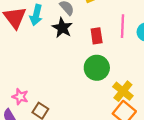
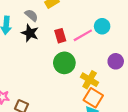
pink line: (122, 26) -> (83, 35), moved, turned 66

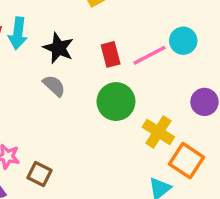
gray semicircle: (31, 15) -> (54, 86), moved
orange square: (93, 98) -> (186, 161), moved

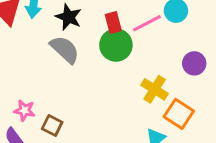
gray semicircle: (54, 86) -> (65, 49), size x1.5
green circle: (116, 102) -> (116, 45), moved

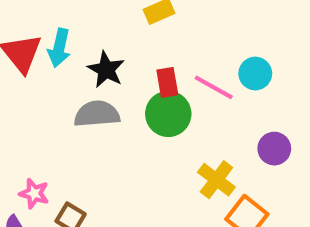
pink line: (147, 23) -> (214, 87), turned 52
gray semicircle: (65, 49) -> (97, 114), turned -52

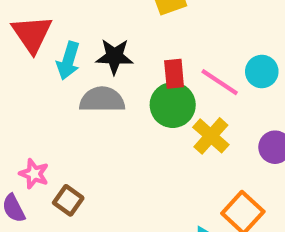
cyan arrow: (59, 48) -> (68, 61), moved
black star: (106, 70) -> (114, 56), turned -30
yellow cross: (216, 180) -> (211, 136), moved

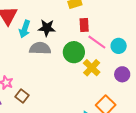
cyan circle: (262, 72) -> (119, 46), moved
red rectangle: (174, 74) -> (84, 25), moved

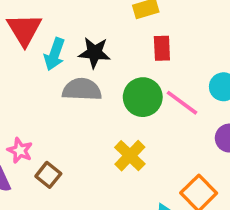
pink line: (97, 42) -> (182, 103), moved
yellow cross: (92, 68) -> (130, 156), moved

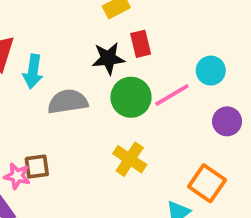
black star: (94, 53) -> (108, 58), moved
pink line: (182, 103) -> (172, 95), turned -56
brown square: (48, 175) -> (37, 167), moved, turned -35

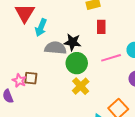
black star: (108, 58) -> (73, 42), moved
green circle: (131, 97) -> (77, 63), moved

